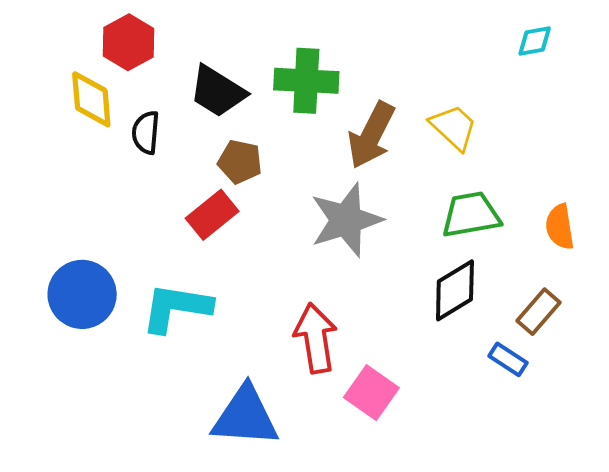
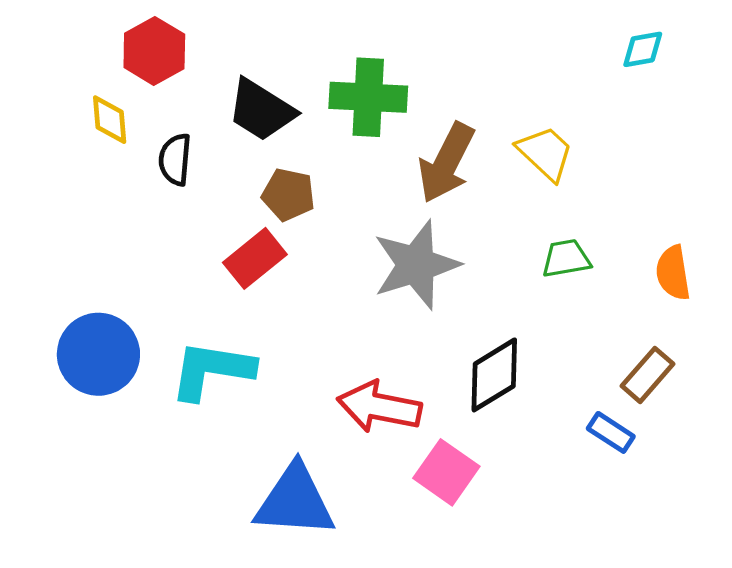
yellow diamond: (91, 99) -> (110, 120), size x0.7
green trapezoid: (471, 215) -> (566, 258), size x0.7
black diamond: (455, 290) -> (494, 375), moved
red arrow: (316, 338) -> (379, 407), turned -70

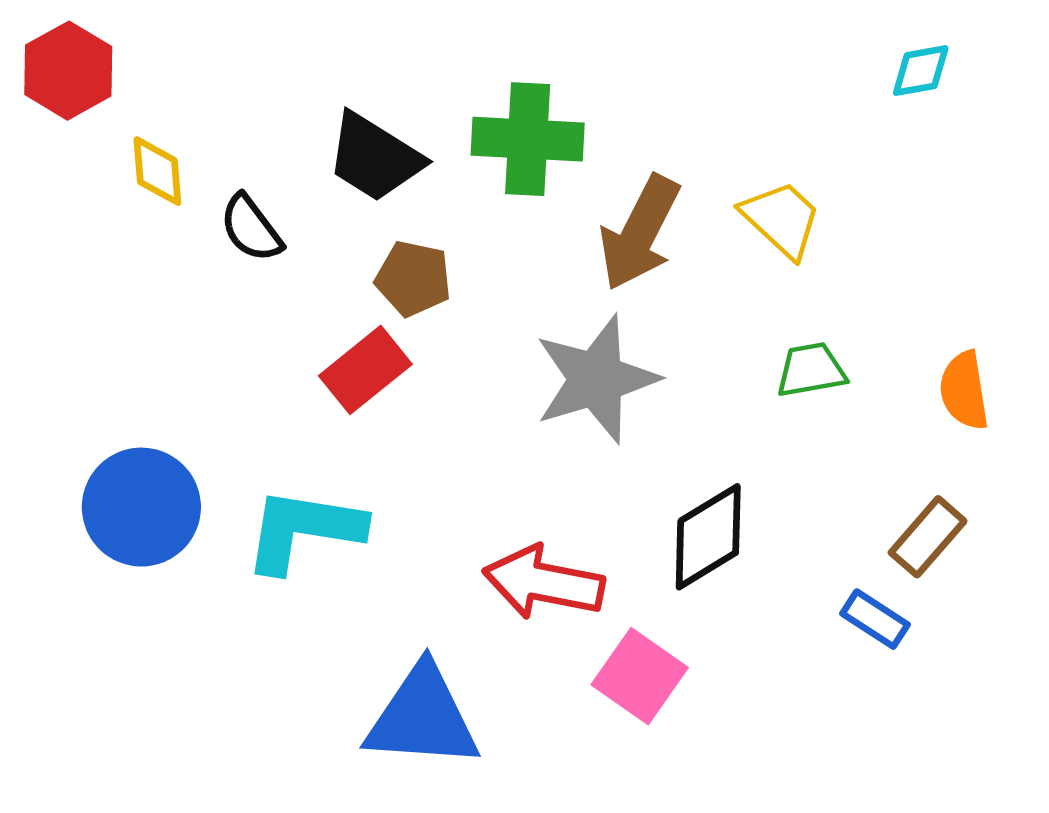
red hexagon: (154, 51) -> (68, 71), moved
black semicircle: (175, 160) -> (251, 228), turned -42

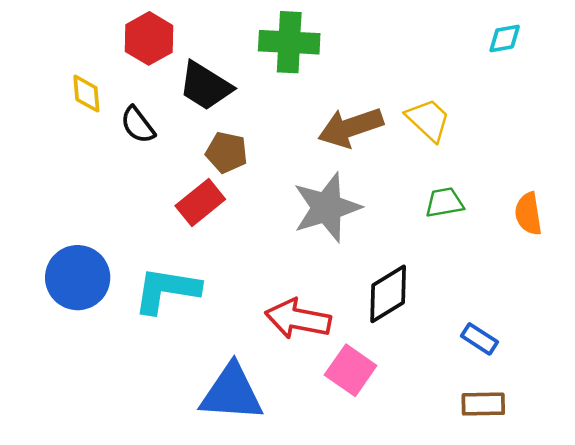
red hexagon: (68, 71) -> (149, 38), moved
green cross: (528, 139) -> (289, 42), moved
brown arrow: (640, 233) -> (351, 127), turned 44
brown rectangle: (928, 537) -> (483, 404), moved, turned 48

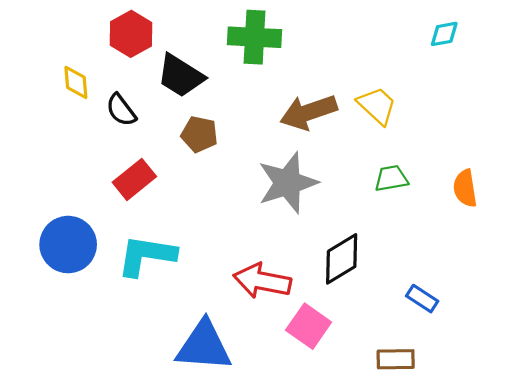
red rectangle: (200, 202) -> (134, 179), moved
brown rectangle: (483, 404) -> (396, 359), moved

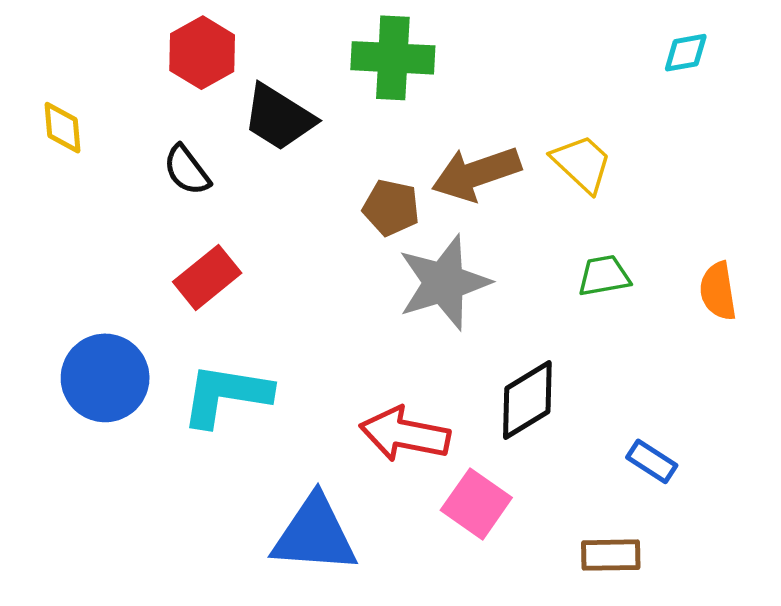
yellow diamond: (76, 82) -> (62, 128), moved
brown pentagon: (199, 134) -> (391, 208), moved

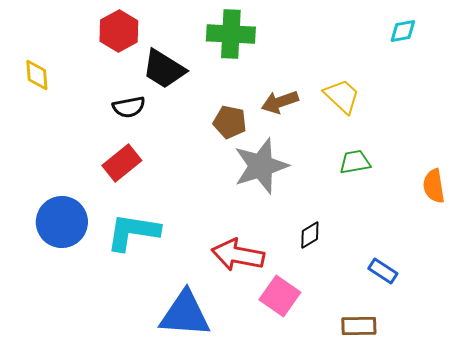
black semicircle: (187, 170) -> (129, 107), moved, turned -64
brown arrow: (476, 174) -> (280, 102), size x0.7
orange semicircle: (718, 291) -> (434, 186), moved
black diamond: (527, 400) -> (310, 235), size x0.6

